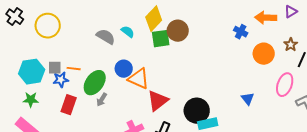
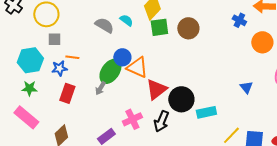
brown circle: (178, 31) -> (188, 28), moved
gray square: (55, 68) -> (54, 39), moved
green ellipse: (95, 83) -> (110, 71), moved
black circle: (197, 111) -> (181, 99), moved

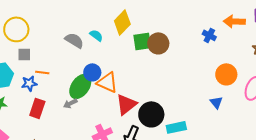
green square: (159, 27) -> (142, 41), moved
orange circle: (262, 42) -> (226, 74), moved
gray arrow: (100, 88) -> (70, 103), turned 32

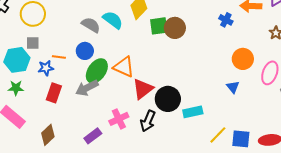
cyan semicircle: (96, 35) -> (113, 20), size x1.5
gray square: (24, 54) -> (33, 43), moved
blue circle: (92, 72) -> (85, 51), moved
gray arrow: (70, 103) -> (87, 88), size x1.6

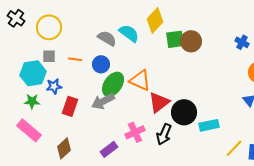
blue cross: (226, 20) -> (242, 42), moved
orange line: (59, 57) -> (75, 59), moved
blue star: (46, 68) -> (54, 86), moved

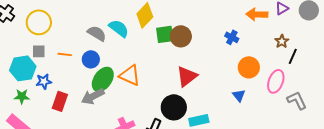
red triangle: (159, 102) -> (187, 76), moved

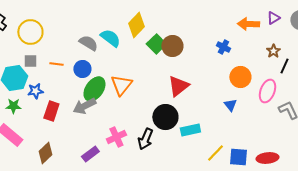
green square: (165, 34) -> (156, 44), turned -36
orange triangle: (130, 75) -> (121, 85), turned 45

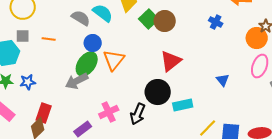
blue circle: (82, 69) -> (93, 43), moved
orange circle: (240, 77) -> (257, 38), moved
blue star: (35, 91) -> (28, 82), moved
red rectangle: (51, 111) -> (44, 113), moved

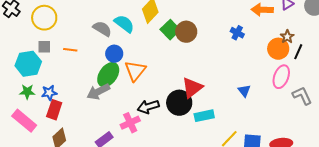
red triangle: (171, 61) -> (192, 88), moved
red rectangle: (44, 113) -> (54, 110), moved
black arrow: (138, 114) -> (148, 107), moved, turned 50

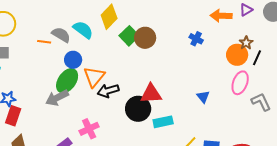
orange line: (70, 50) -> (44, 42), moved
red triangle: (192, 88) -> (151, 94), turned 35
black arrow: (148, 107) -> (108, 91), moved

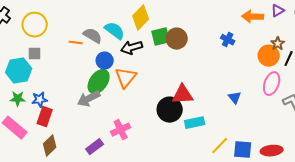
green square: (129, 36) -> (161, 37), turned 30
black arrow: (108, 91) -> (132, 48), moved

